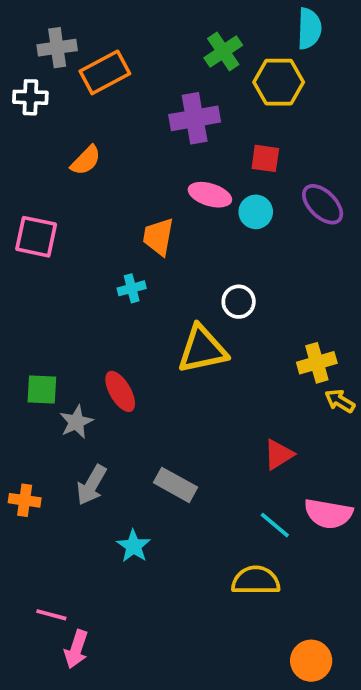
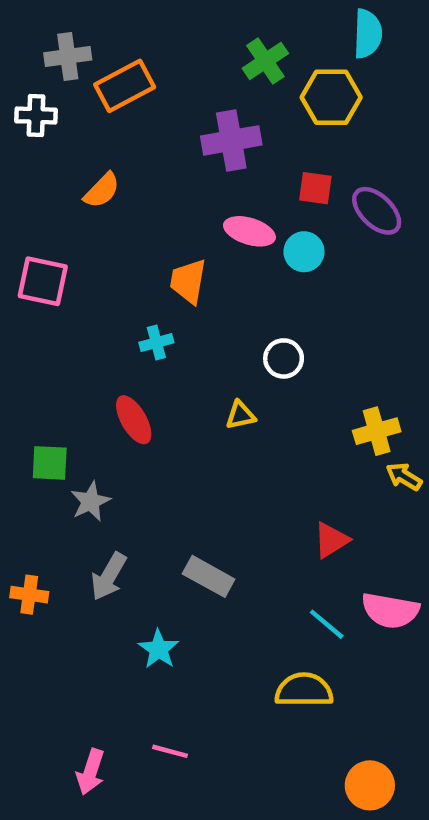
purple ellipse: (323, 204) -> (377, 211), moved
yellow triangle: (202, 349) -> (240, 415), size x0.5
red ellipse: (120, 391) -> (134, 420), moved
pink line: (51, 615) -> (170, 751), moved

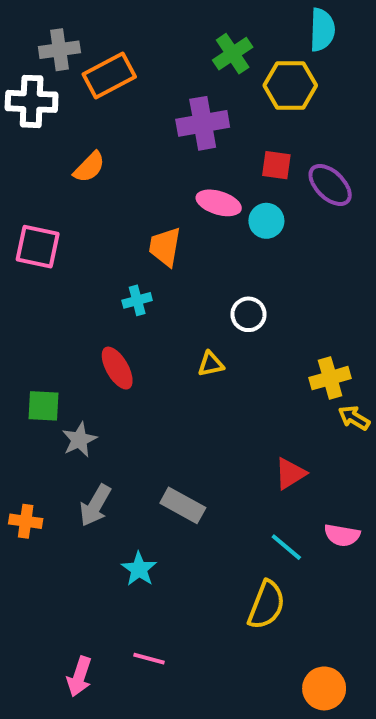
white cross: (36, 115) -> (32, 101), size x1.4
pink semicircle: (390, 611) -> (342, 535), size x0.7
yellow semicircle: (304, 690) -> (266, 605), turned 111

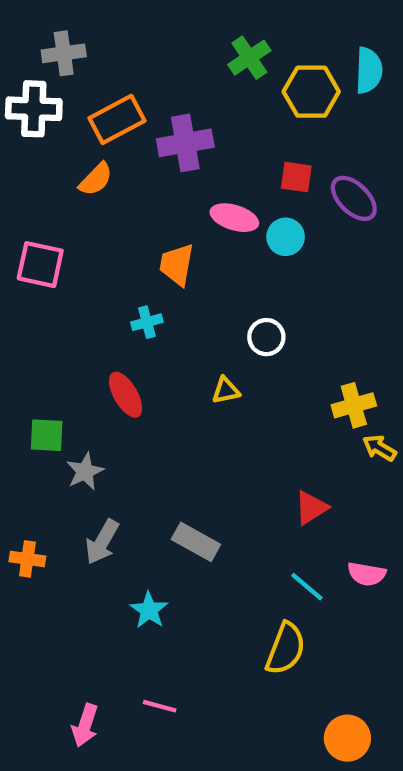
cyan semicircle: (322, 30) -> (369, 70), moved
orange rectangle: (109, 76) -> (117, 119), moved
purple cross: (203, 123) -> (185, 143), moved

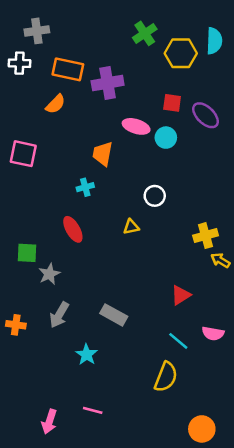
white cross: (34, 109) -> (20, 63), size x0.7
orange rectangle: (117, 119) -> (68, 69), turned 40

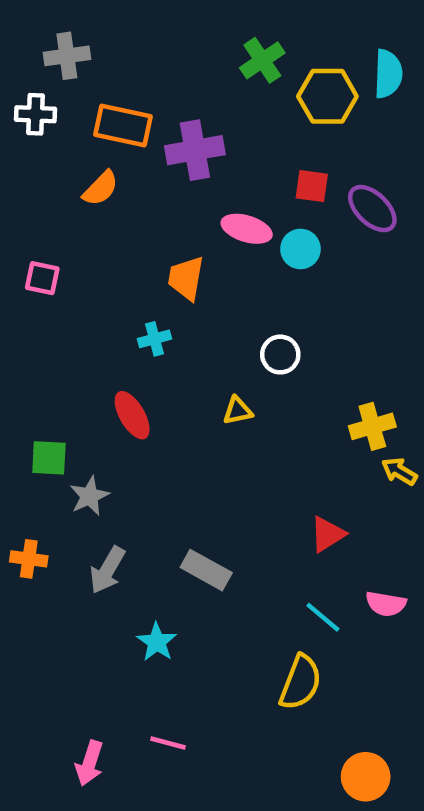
pink square: (23, 154) -> (42, 278), size x0.7
orange cross: (16, 325) -> (29, 559), moved

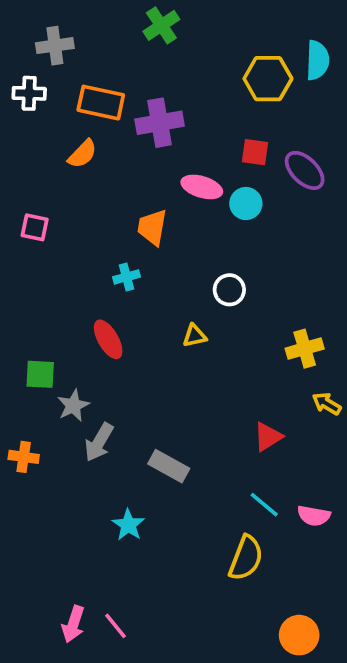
green cross: (262, 60) -> (161, 25), moved
yellow arrow: (399, 471) -> (327, 404), moved
gray arrow: (107, 570) -> (99, 442), moved
pink semicircle: (386, 604) -> (314, 516), moved
pink line: (168, 743) -> (115, 626), moved, turned 36

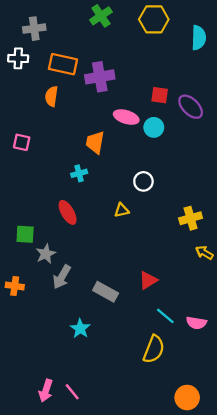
yellow hexagon: (268, 79) -> (154, 19), moved
orange semicircle: (82, 154) -> (51, 96), turned 144
red triangle: (268, 437) -> (148, 280), moved

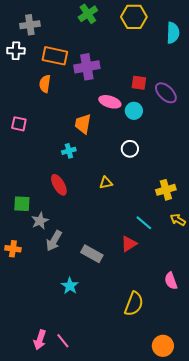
white circle: (143, 181) -> (130, 149), moved
cyan line: (165, 316) -> (144, 223), moved
pink semicircle: (196, 323) -> (171, 281), turned 60

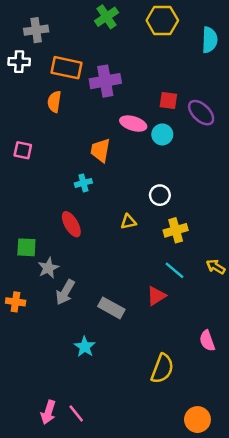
white circle: (130, 149) -> (160, 195), moved
yellow cross: (166, 190) -> (176, 230), moved

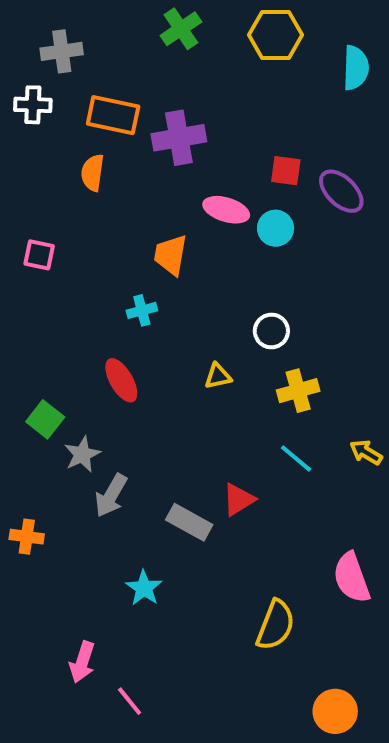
green square: (26, 247) -> (45, 419), turned 35
red triangle: (156, 296) -> (239, 500), moved
orange cross: (16, 302) -> (27, 537), moved
pink semicircle: (207, 341) -> (352, 578), size x1.4
pink arrow: (48, 412) -> (82, 662), moved

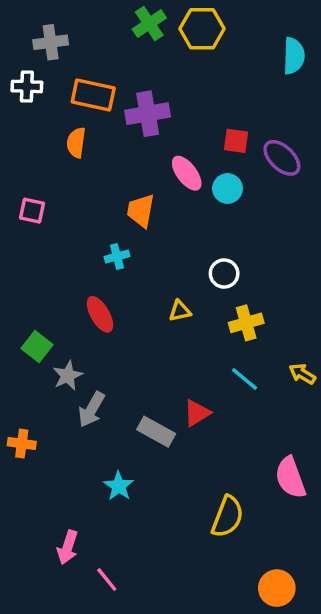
yellow hexagon: (276, 35) -> (202, 29), moved
pink ellipse: (226, 210) -> (187, 173), turned 36

